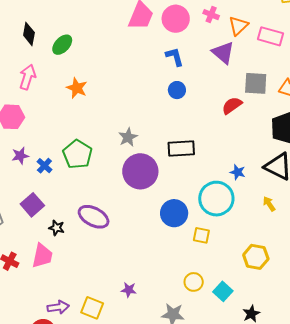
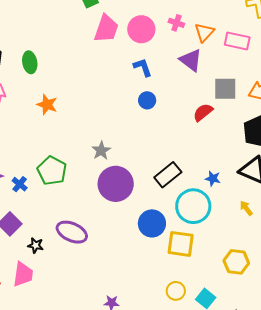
green ellipse: (62, 45) -> (30, 62), turned -50
black rectangle: (181, 149) -> (168, 175), moved, turned -32
yellow square: (201, 235) -> (181, 244), size x1.6

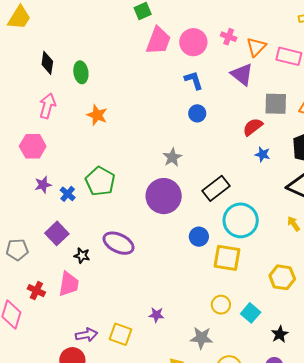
gray star: (101, 151) -> (172, 157), moved
blue star: (213, 179) -> (263, 154), moved
blue circle: (152, 223) -> (199, 237), size x0.7

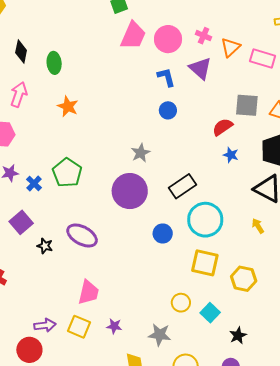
purple triangle: (242, 74) -> (200, 68), moved
yellow square: (227, 258) -> (205, 263), moved
pink trapezoid: (69, 284) -> (88, 292), moved
purple star: (156, 315) -> (114, 326), moved

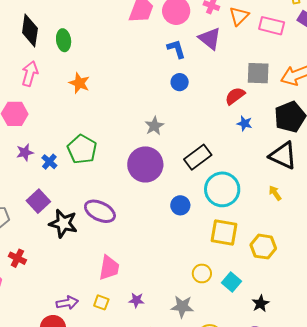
black diamond: (21, 52) -> (30, 30), size x1.4
black star: (45, 246) -> (63, 223), size x1.8
yellow square: (79, 327) -> (101, 302), size x0.7

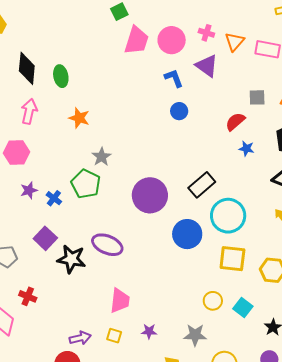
gray square: (258, 73) -> (257, 97), size x0.7
gray star: (154, 126) -> (102, 157), moved
blue circle: (180, 205) -> (187, 234), size x1.5

